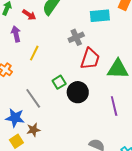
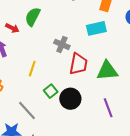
cyan rectangle: (100, 16) -> (96, 28), moved
gray cross: (76, 37) -> (62, 44), turned -35
yellow line: (34, 53) -> (32, 69), moved

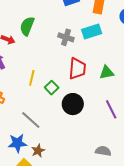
gray cross: (62, 44) -> (66, 37), moved
green triangle: (107, 71) -> (107, 73), size x0.7
green square: (51, 91) -> (52, 88), moved

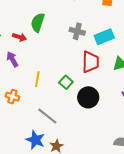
cyan rectangle: (92, 31) -> (104, 37), moved
yellow line: (32, 78) -> (37, 79), moved
blue star: (17, 143) -> (35, 140), turned 30

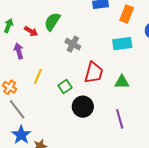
gray cross: (77, 31) -> (73, 44), moved
cyan rectangle: (104, 37) -> (122, 44), moved
gray line: (47, 116) -> (17, 109), moved

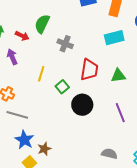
yellow line: (38, 76) -> (41, 74), moved
gray line: (17, 109) -> (17, 115), turned -30

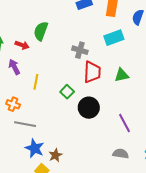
gray cross: (65, 44) -> (80, 50), moved
yellow line: (41, 74) -> (36, 82), moved
purple line: (120, 113) -> (124, 123), moved

